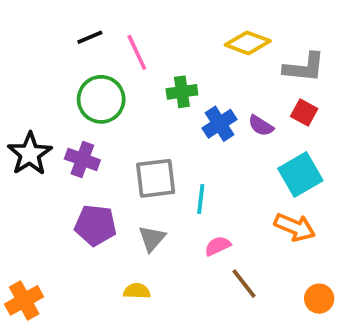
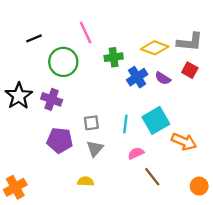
black line: (90, 37) -> (34, 38), moved
yellow diamond: (248, 43) -> (155, 48), moved
cyan square: (300, 175) -> (156, 120), moved
gray square: (156, 178) -> (91, 123), moved, size x0.6

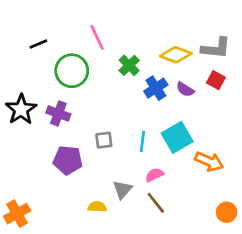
green cross: (114, 57) -> (129, 65), turned -36
gray triangle: (95, 149) -> (122, 190), moved
brown line: (152, 177) -> (156, 203), moved

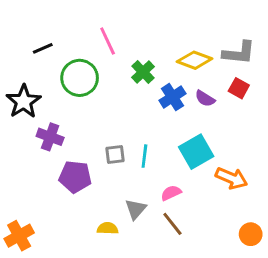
black star: (21, 109) -> (24, 101), moved
purple cross: (58, 113) -> (50, 137), moved
cyan line: (142, 141) -> (144, 156), moved

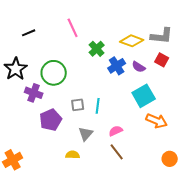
green circle: (80, 78) -> (54, 73), moved
cyan square: (196, 152) -> (144, 96), moved
purple pentagon: (75, 177) -> (51, 120), turned -30
gray triangle: (136, 209) -> (86, 134), moved

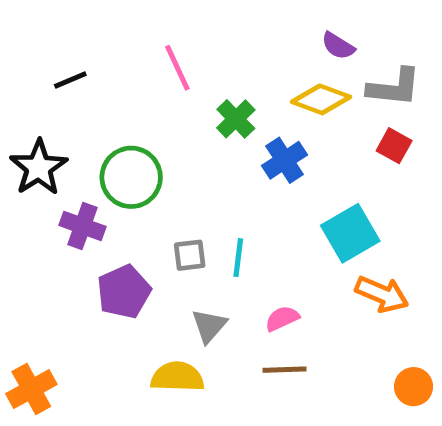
purple semicircle: (139, 67) -> (338, 46), moved
brown line: (117, 152) -> (285, 370), turned -54
yellow semicircle: (73, 155) -> (177, 377), size x1.5

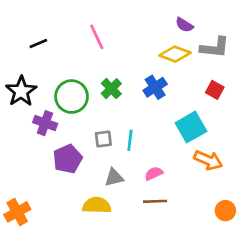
green cross: (236, 119) -> (111, 89), moved
red square: (394, 146) -> (215, 90), moved
gray triangle: (209, 326) -> (114, 177), turned 36

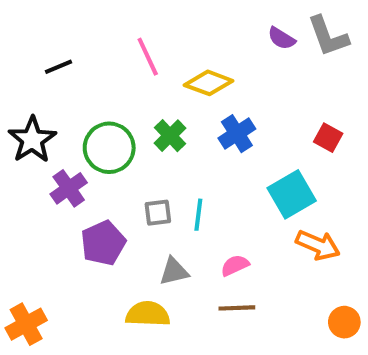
gray L-shape: (215, 47) -> (328, 36), moved, turned 64
yellow diamond: (175, 54) -> (209, 83), moved
purple cross: (45, 123) -> (69, 188), turned 35

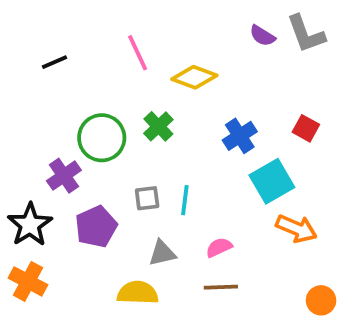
blue cross: (237, 134) -> (240, 136), moved
black star: (32, 140) -> (30, 225), moved
orange cross: (26, 324) -> (28, 281), moved, turned -33

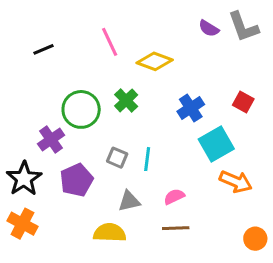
gray square: (147, 198) -> (117, 158), turned 30

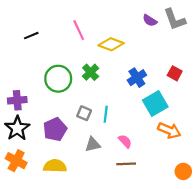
purple cross: (51, 140) -> (17, 100), moved, turned 30
pink semicircle: (174, 197) -> (125, 141), turned 72
yellow semicircle: (110, 233) -> (55, 166), moved

